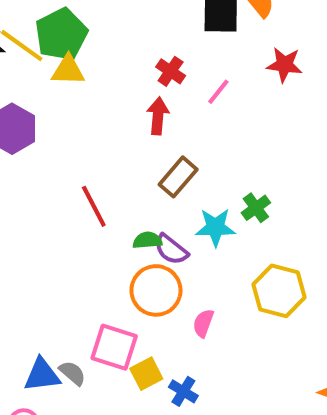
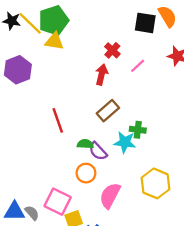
green cross: (256, 208) -> (138, 130), moved, turned 35
orange circle: (156, 290) -> (86, 173), size x0.7
pink semicircle: (203, 323) -> (110, 196), size x1.6

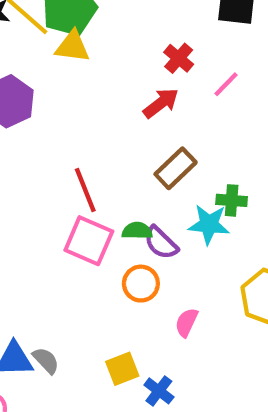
red arrow: (101, 75) -> (161, 103), turned 42
pink semicircle: (110, 196) -> (186, 322), size x0.6
pink square: (58, 202) -> (89, 241), moved

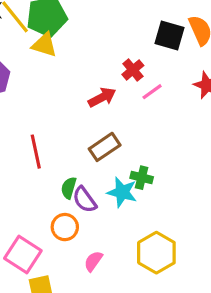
red cross: (179, 58) -> (133, 70), moved
green semicircle: (137, 231) -> (69, 188), turned -85
pink square: (89, 241) -> (23, 254), moved

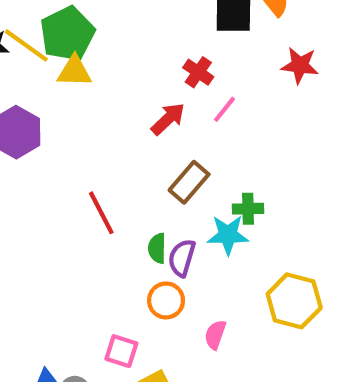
pink line: (152, 92) -> (224, 109), moved
purple semicircle: (85, 200) -> (182, 258), turned 68
pink square: (23, 254) -> (121, 351), size x0.7

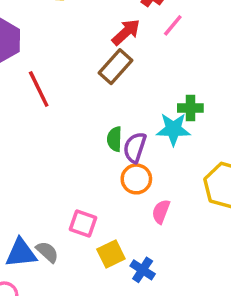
brown rectangle: (189, 182) -> (116, 67), moved
red line: (101, 213) -> (39, 89), moved
orange circle: (166, 300) -> (136, 179), moved

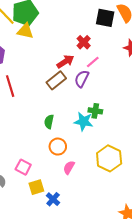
purple semicircle: (135, 147) -> (82, 79), moved

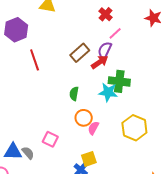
red arrow: (65, 62) -> (100, 62), moved
green cross: (95, 111) -> (119, 81), size x1.5
pink semicircle: (69, 167) -> (93, 128), moved
yellow square: (36, 187) -> (89, 159), moved

